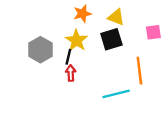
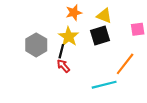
orange line: (139, 71) -> (125, 64), turned 45
red arrow: (71, 73) -> (63, 66), turned -40

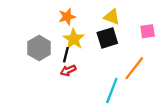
orange star: (74, 13) -> (67, 17), moved
red arrow: (63, 66) -> (68, 70), turned -72
cyan line: (104, 85) -> (112, 91), turned -55

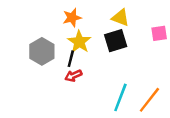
orange line: (134, 68) -> (149, 100), moved

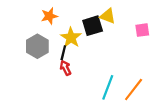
orange star: (72, 18) -> (49, 16), moved
black square: (116, 41) -> (93, 26), moved
red arrow: (73, 76) -> (66, 68), turned 88

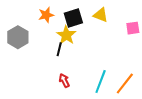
black square: (93, 26) -> (73, 18), moved
gray hexagon: (37, 46) -> (18, 37), moved
red arrow: (66, 68) -> (64, 81), moved

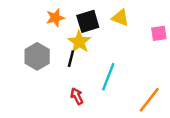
gray hexagon: (18, 37) -> (37, 56), moved
cyan line: (101, 82) -> (108, 77), moved

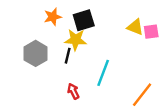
yellow triangle: (120, 18) -> (135, 27), moved
yellow star: (79, 42) -> (76, 40), turned -30

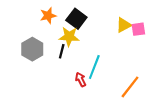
black square: (84, 20) -> (76, 19), turned -36
yellow triangle: (135, 27) -> (124, 25), turned -49
red arrow: (73, 91) -> (81, 80), moved

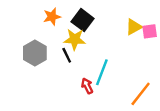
black line: (62, 51) -> (67, 55), turned -40

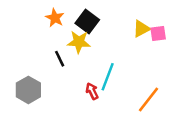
orange star: (52, 17) -> (55, 18), turned -30
gray hexagon: (35, 53) -> (28, 90), moved
black line: (67, 55) -> (60, 59), moved

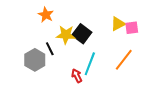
black square: (87, 21) -> (82, 34), moved
gray hexagon: (28, 90) -> (35, 60), moved
orange line: (149, 100) -> (124, 60), moved

